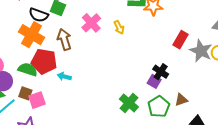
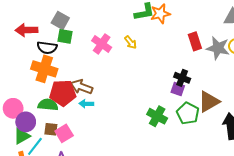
brown arrow: (64, 39) -> (81, 87), moved, turned -40
red rectangle: (180, 40) -> (195, 41), turned -36
brown triangle: (181, 100) -> (209, 102), size x1.6

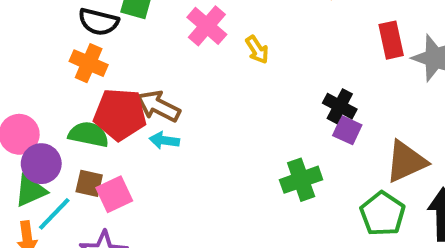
yellow arrow: (131, 42) -> (257, 50), moved
orange cross: (44, 69) -> (89, 63), size x0.7
black cross: (182, 78) -> (340, 106), moved
green pentagon: (188, 113) -> (382, 214), moved
green cross: (157, 116) -> (301, 180), turned 36

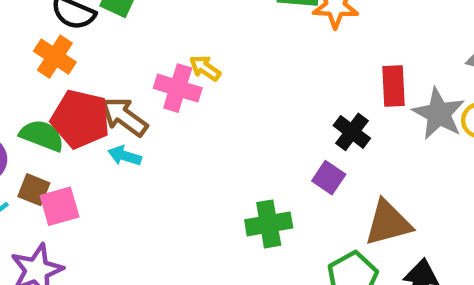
pink cross: (207, 26) -> (178, 88), moved, turned -33
yellow arrow: (257, 50) -> (205, 68), moved, turned 148
black cross: (340, 106) -> (352, 132), moved

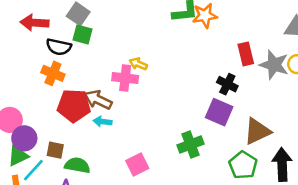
green semicircle: (42, 136) -> (77, 165), moved
purple square: (329, 178) -> (219, 112), size x1.5
pink square: (60, 206) -> (137, 164), moved

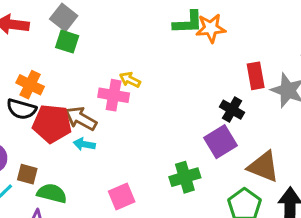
black semicircle: (59, 47) -> (21, 109), moved
purple square: (219, 112) -> (221, 142), turned 32
brown triangle: (257, 131) -> (263, 167), turned 44

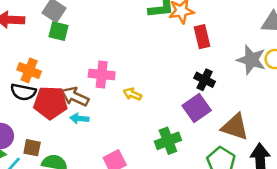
red rectangle: (256, 76) -> (202, 37), moved
yellow arrow: (130, 80) -> (132, 94), moved

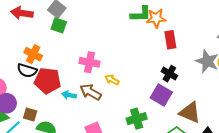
brown arrow: (75, 97) -> (91, 92), moved
purple square: (197, 108) -> (161, 95), turned -30

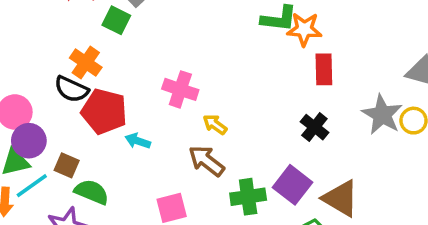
green square: (59, 25) -> (116, 20), moved
brown arrow: (91, 92) -> (206, 161), moved
purple square: (161, 95) -> (293, 185), moved

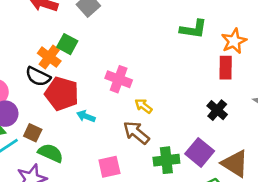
green square: (116, 20) -> (67, 44), moved
orange star: (304, 29) -> (234, 41), moved, turned -30

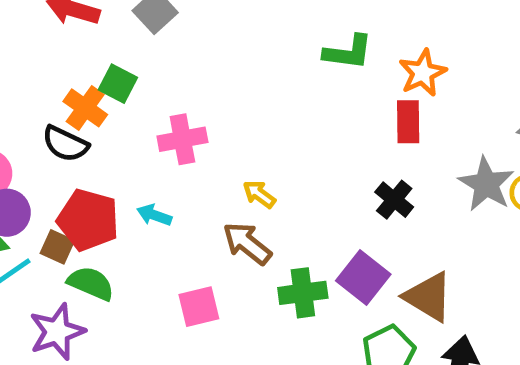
pink cross: (119, 79) -> (182, 139), moved, turned -30
red pentagon: (62, 94) -> (88, 220), moved

